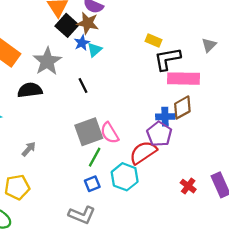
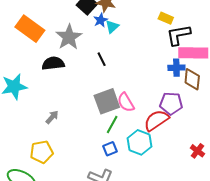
brown diamond: (182, 107) -> (192, 79), turned -55
blue cross: (165, 117) -> (176, 68), moved
purple pentagon: (159, 134) -> (171, 103), turned -30

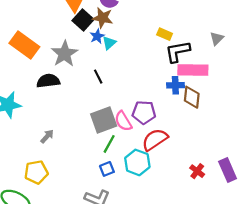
purple pentagon: (171, 103) -> (144, 112), moved

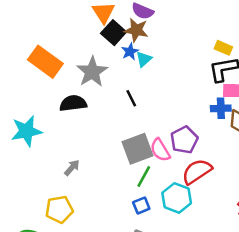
yellow rectangle: (165, 34) -> (223, 48), moved
purple pentagon: (144, 112) -> (184, 140), turned -30

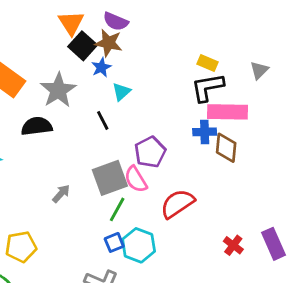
cyan triangle: (144, 59) -> (121, 92), moved
purple pentagon: (184, 140) -> (150, 152), moved
gray arrow: (72, 168) -> (61, 194), moved
cyan hexagon: (177, 198) -> (139, 245), moved

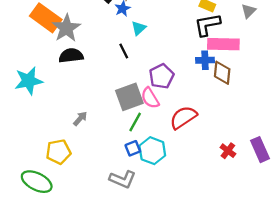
gray star: (58, 90) -> (66, 28), moved
gray arrow: (61, 194) -> (80, 119), moved

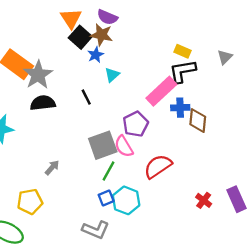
pink rectangle: (223, 44) -> (161, 91), moved, turned -44
black line: (124, 51) -> (86, 97), moved

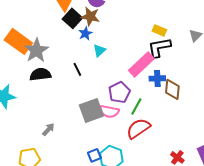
pink semicircle: (124, 146) -> (109, 111), turned -48
green line: (109, 171) -> (136, 106), moved

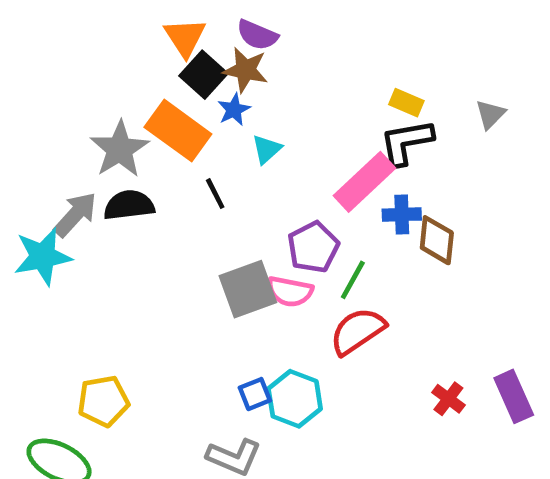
orange rectangle: (18, 41) -> (178, 131), moved
gray arrow: (48, 129) -> (75, 215), moved, size x1.5

